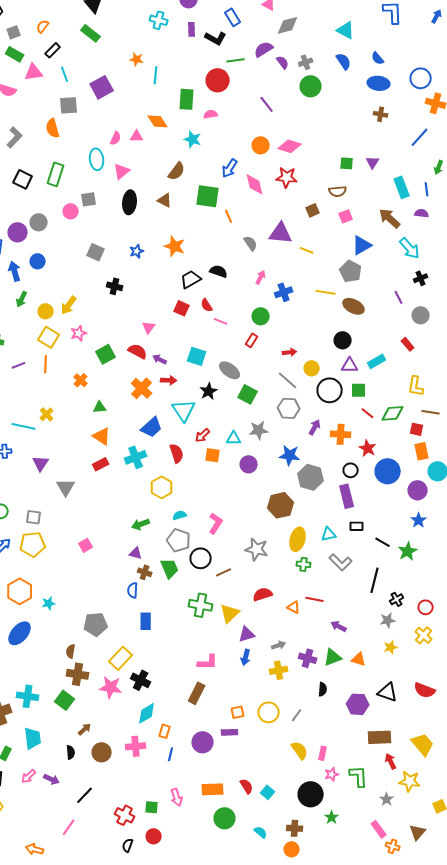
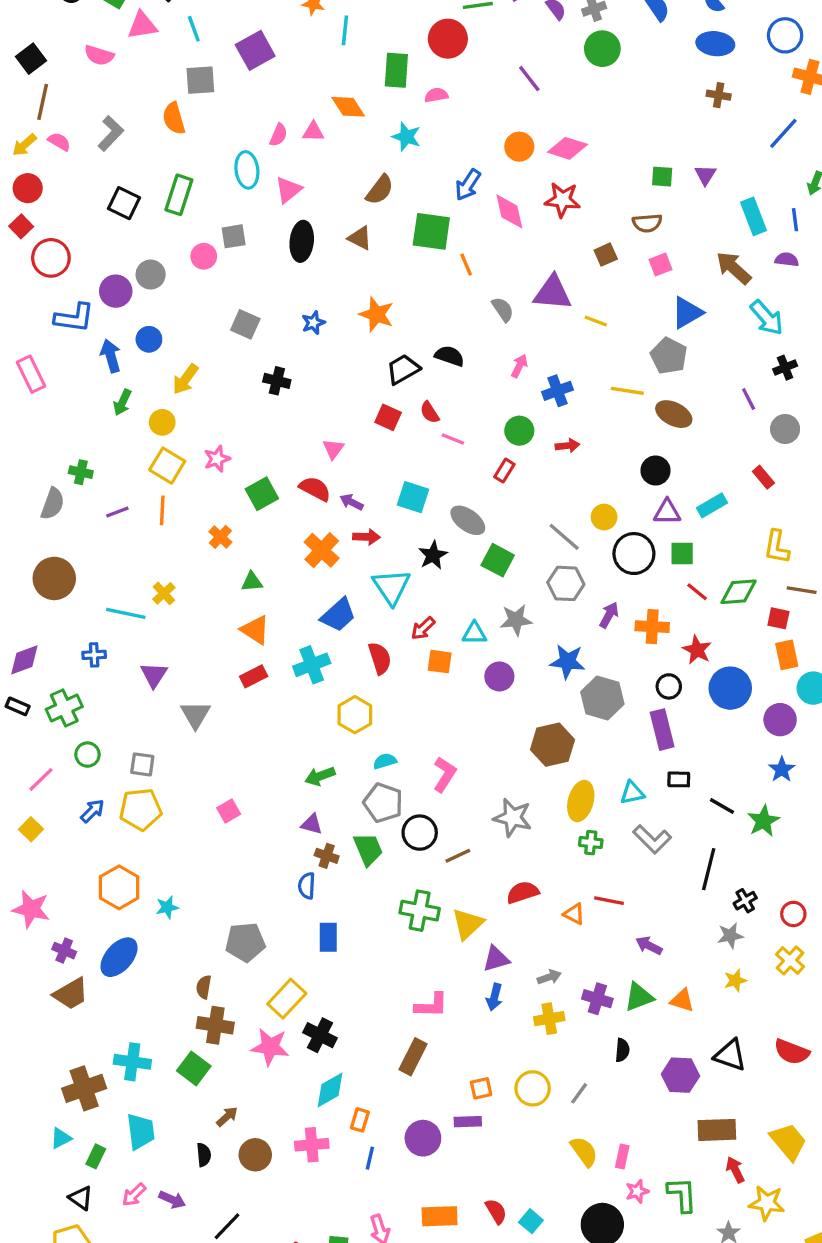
yellow arrow: (69, 305) -> (185, 379), moved
red arrow: (290, 352) -> (567, 446), moved

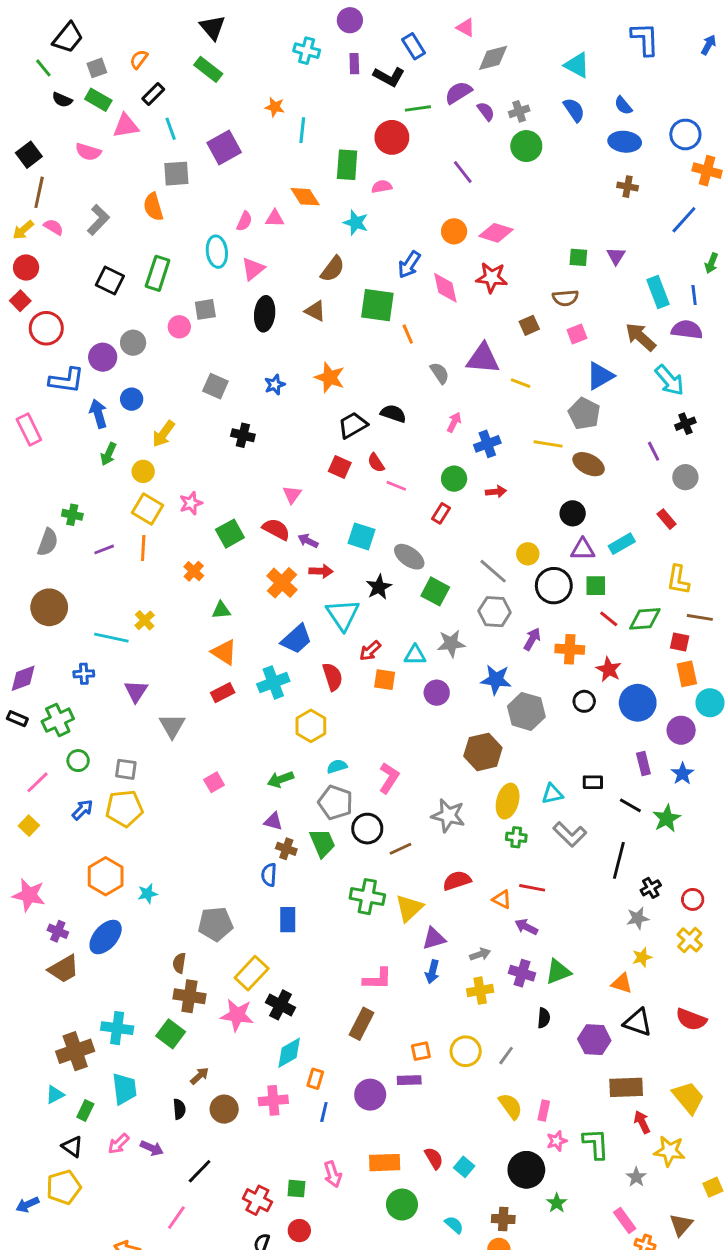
purple semicircle: (787, 260) -> (687, 330), size x1.5
purple rectangle: (662, 730) -> (643, 763), moved, size x0.7
pink square: (229, 811) -> (214, 782), moved
purple arrow: (649, 946) -> (526, 927), moved
orange triangle: (682, 1000) -> (622, 983), moved

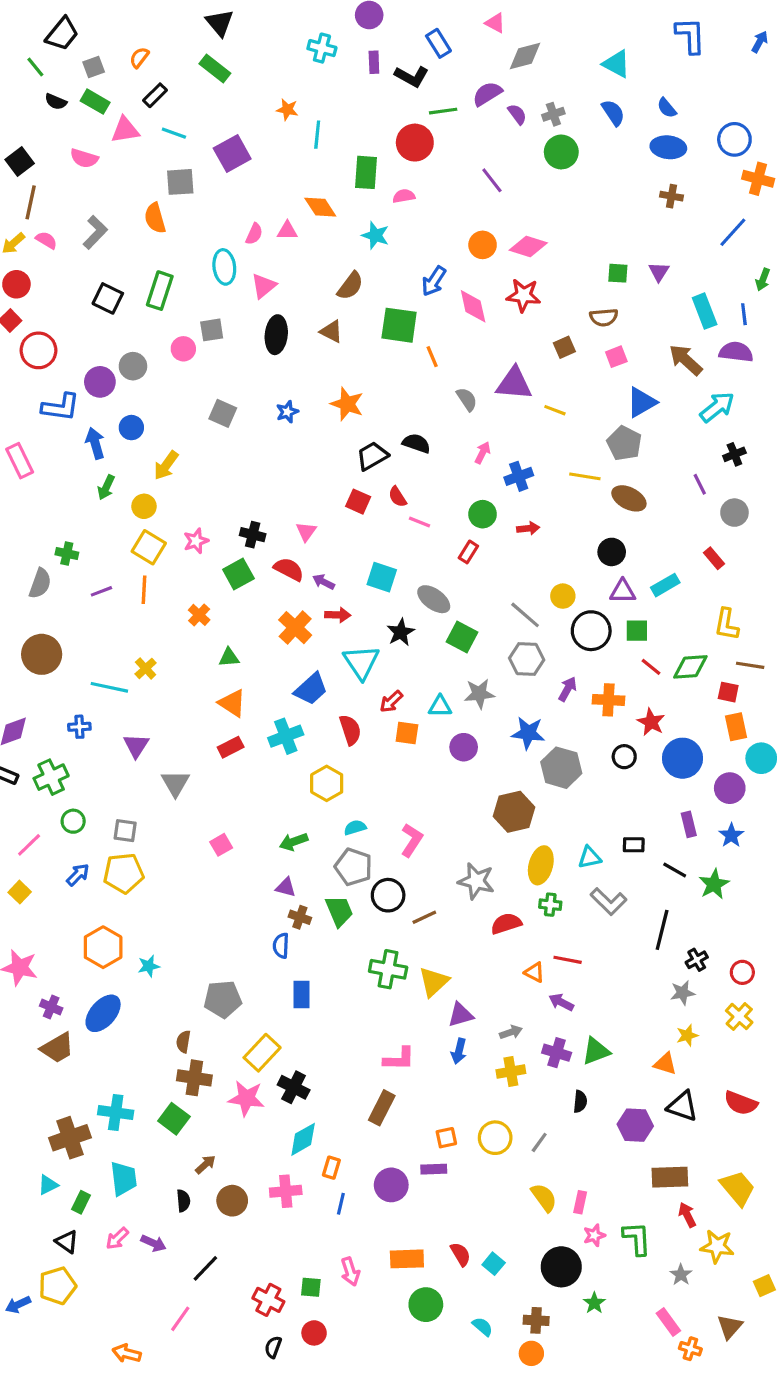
cyan line: (171, 129) -> (174, 133), turned -50
cyan arrow: (669, 380) -> (717, 407), turned -88
black cross: (243, 435) -> (253, 535), moved
red semicircle: (457, 881) -> (506, 924), moved

